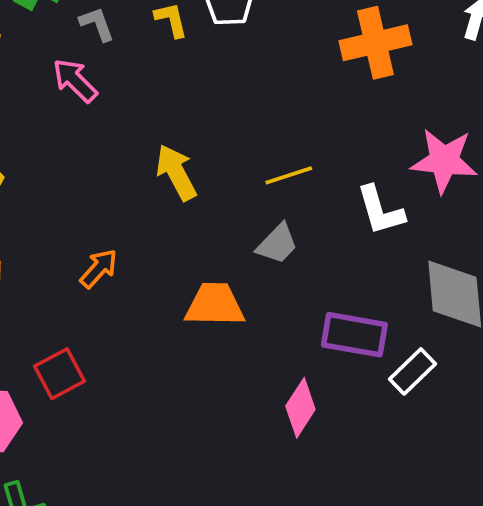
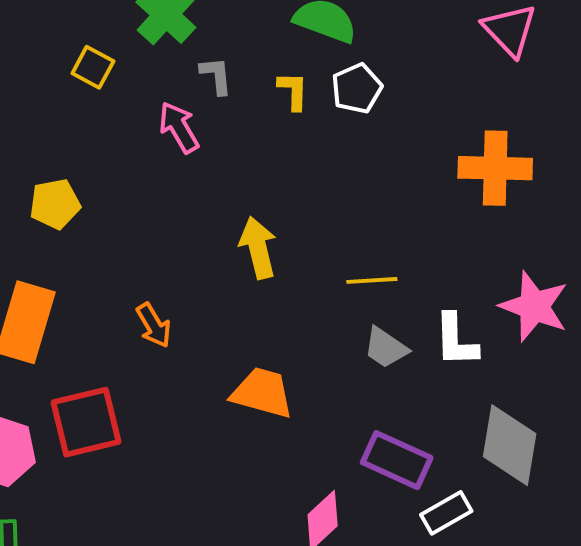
gray trapezoid: (277, 244) -> (386, 348), moved, turned 66
orange arrow: (99, 269) -> (154, 325), turned 93
red square: (60, 374) -> (86, 422), size x1.4

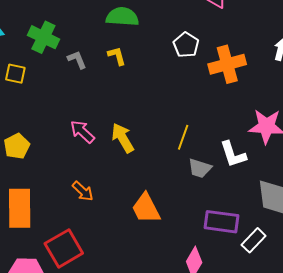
white pentagon: (357, 88) -> (186, 45), moved
pink arrow: (179, 127) -> (82, 132), moved
yellow line: (372, 280) -> (183, 137), turned -50
orange trapezoid: (262, 393) -> (146, 208), turned -116

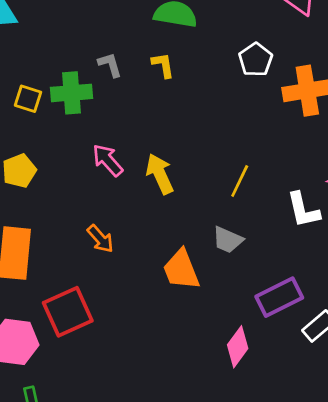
green cross: (43, 37) -> (71, 93), moved, turned -36
yellow square: (15, 74) -> (28, 99), moved
gray trapezoid: (200, 168) -> (228, 240), moved
purple rectangle: (222, 222) -> (279, 297), turned -40

